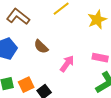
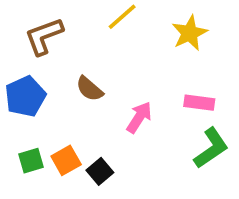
brown L-shape: (18, 17) -> (44, 36), turned -55

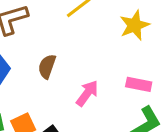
brown semicircle: (89, 89) -> (47, 66), turned 65

